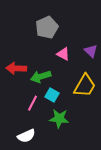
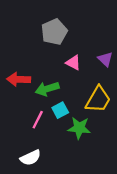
cyan square: (52, 95) -> (60, 110), turned 32
green star: (59, 118) -> (79, 128), moved

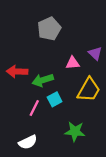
pink triangle: (73, 63) -> (73, 63), moved, turned -32
green star: (79, 128) -> (75, 131), moved

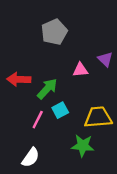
green arrow: (43, 80) -> (47, 89), turned 150
yellow trapezoid: (89, 90) -> (98, 117), moved, turned -125
white semicircle: (28, 142) -> (31, 157), turned -30

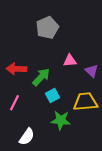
purple triangle: (105, 59) -> (92, 71), moved
pink line: (38, 120) -> (14, 103), moved
green star: (83, 146) -> (61, 120), moved

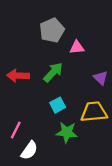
pink triangle: (70, 61) -> (77, 47), moved
green arrow: (41, 77) -> (53, 72), moved
pink line: (14, 103) -> (16, 130), moved

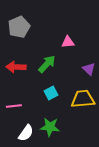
gray pentagon: (52, 30) -> (19, 27), moved
pink line: (16, 130) -> (14, 106), moved, turned 56
green star: (67, 132) -> (50, 127), moved

